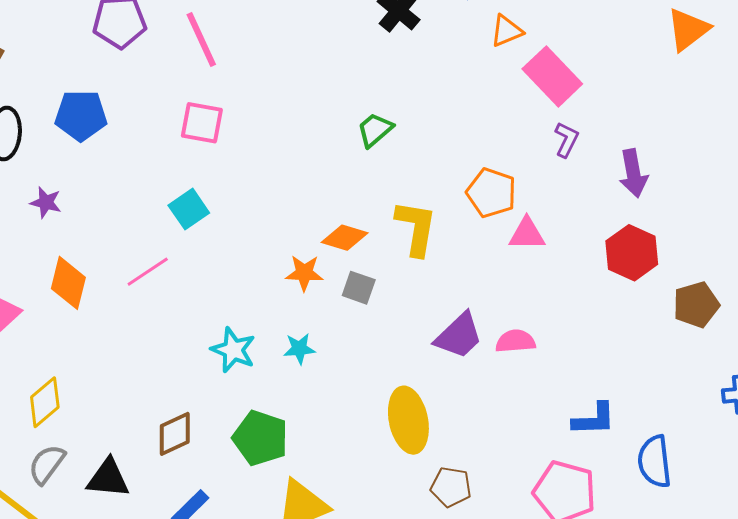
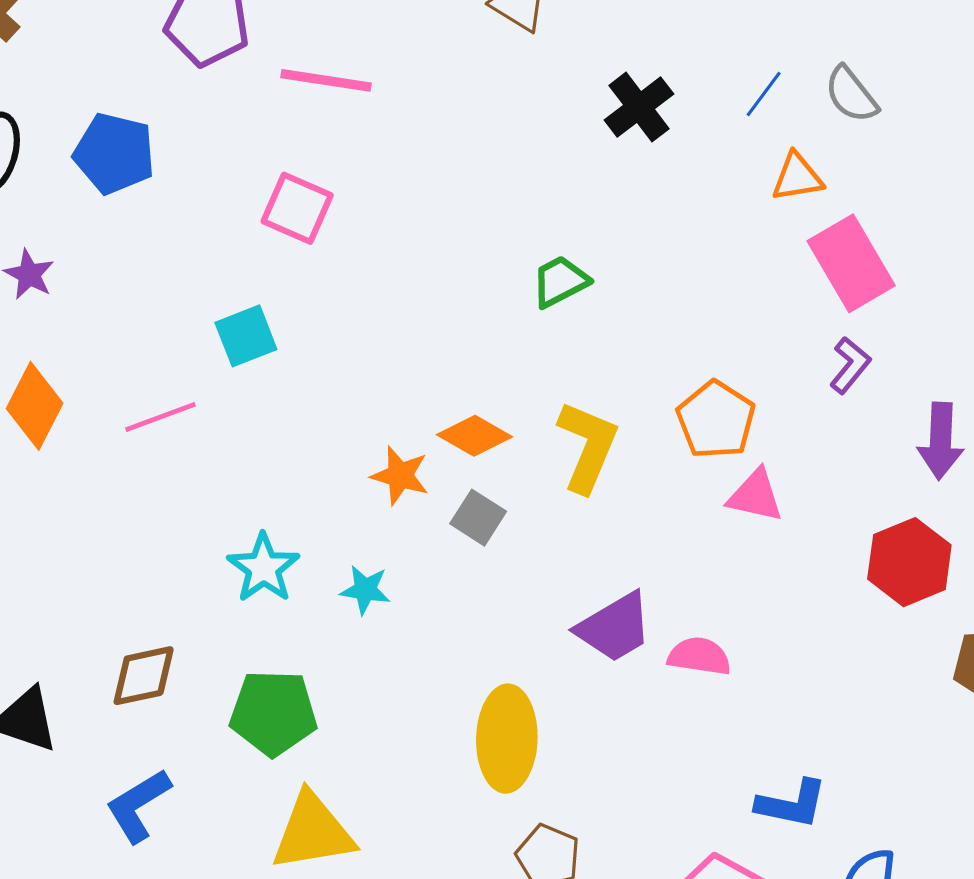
pink line: (201, 39) -> (326, 80), turned -70
green pentagon: (260, 438) -> (273, 713), turned -30

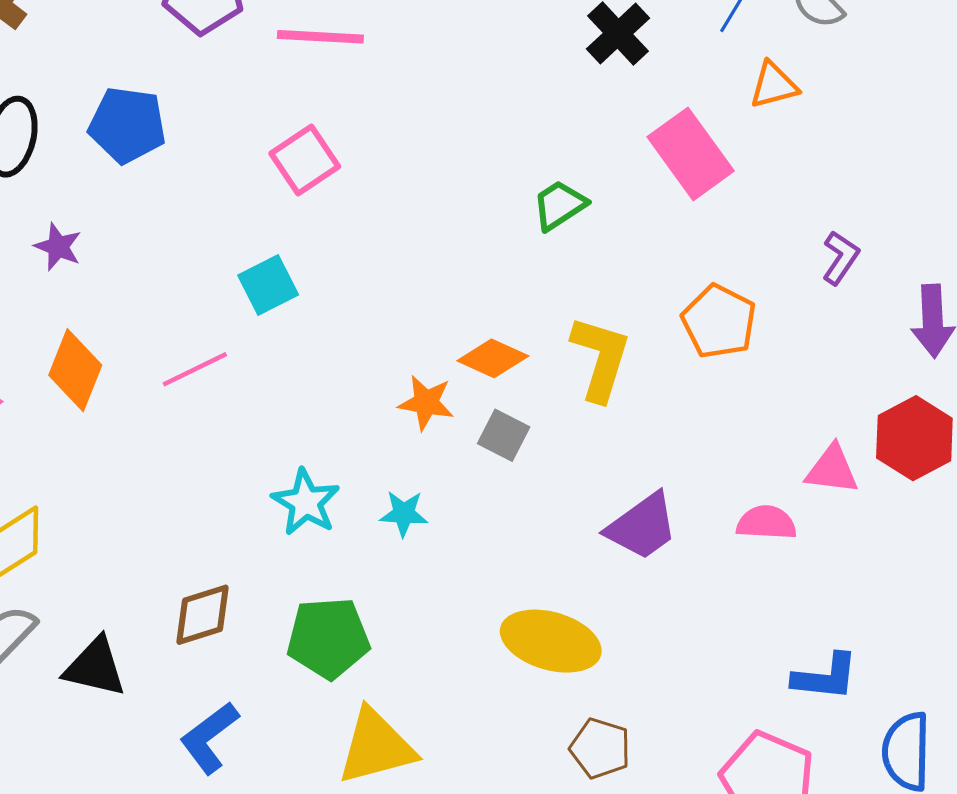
pink square: (297, 208) -> (305, 160), turned 38
pink rectangle: (851, 263) -> (691, 154), moved
pink triangle: (755, 496) -> (832, 469), moved
pink semicircle: (699, 656) -> (766, 523), moved
yellow ellipse: (507, 739) -> (551, 641), turned -70

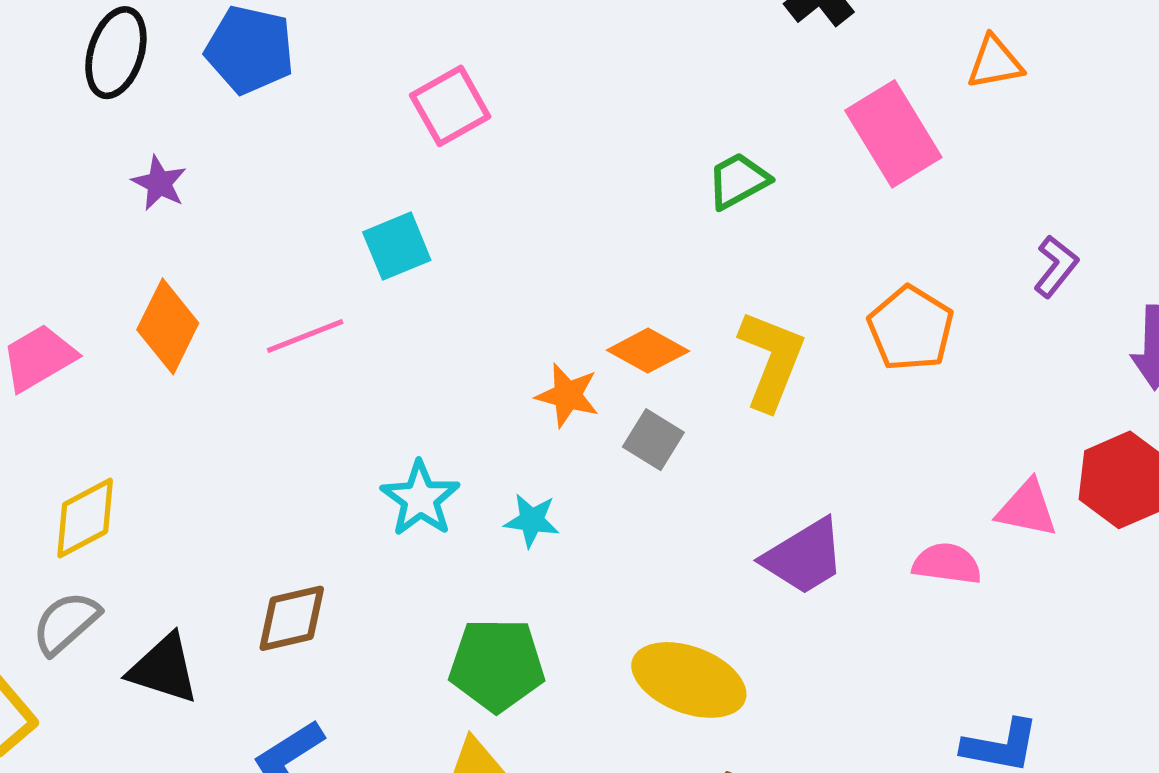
green pentagon: (328, 638) -> (497, 665), moved

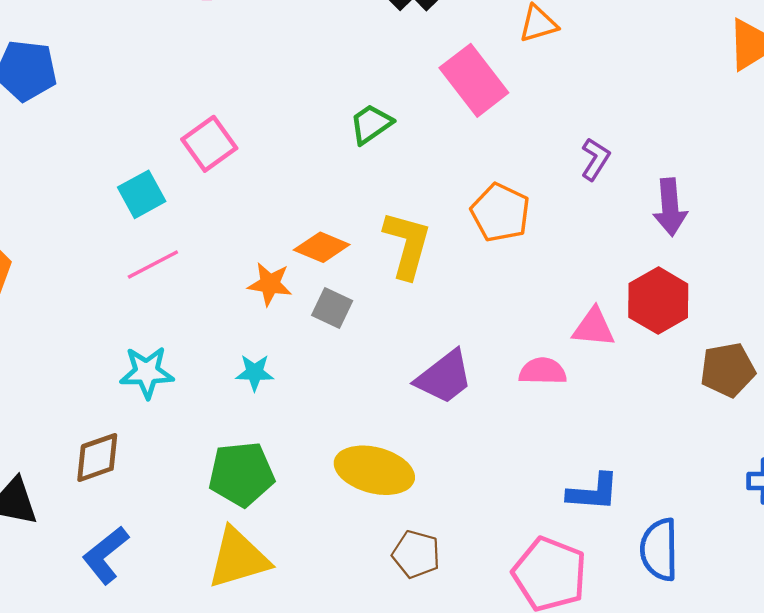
pink square: (450, 106) -> (209, 144), moved
pink line: (305, 336) -> (153, 264), moved
cyan star: (420, 499) -> (147, 372), moved, turned -30

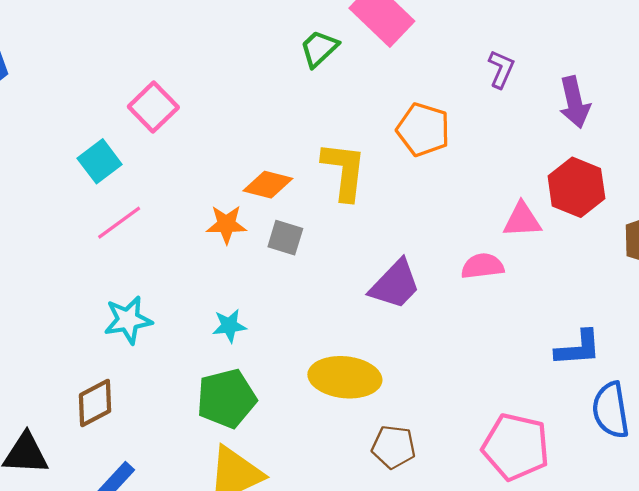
green trapezoid: (371, 124) -> (319, 48), moved
cyan star: (255, 372) -> (229, 326), moved
blue L-shape: (593, 492) -> (578, 348), moved

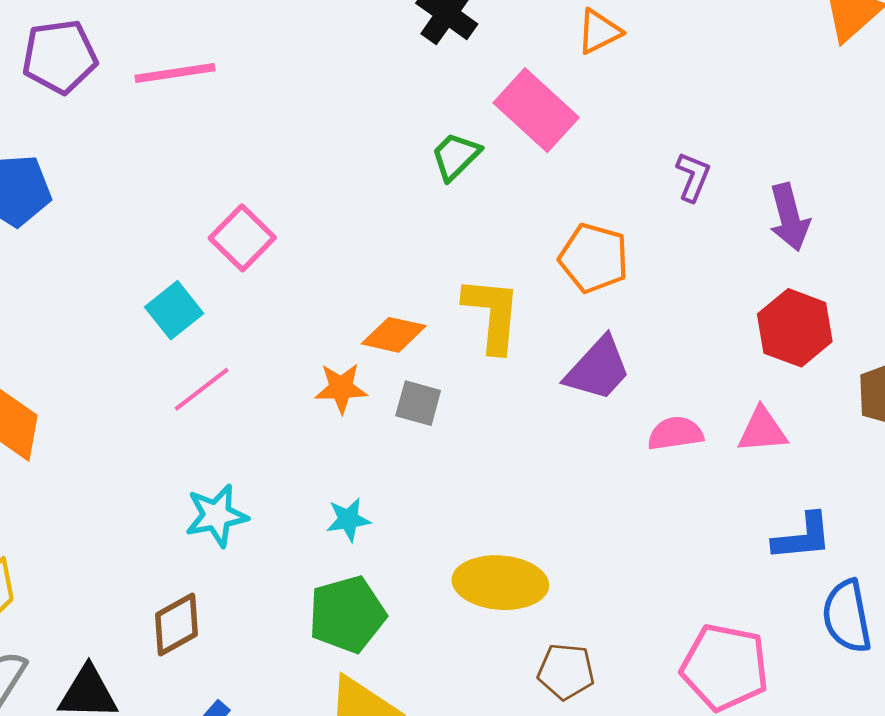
pink triangle: (522, 220) -> (762, 430), moved
purple trapezoid: (395, 285) -> (598, 369), moved

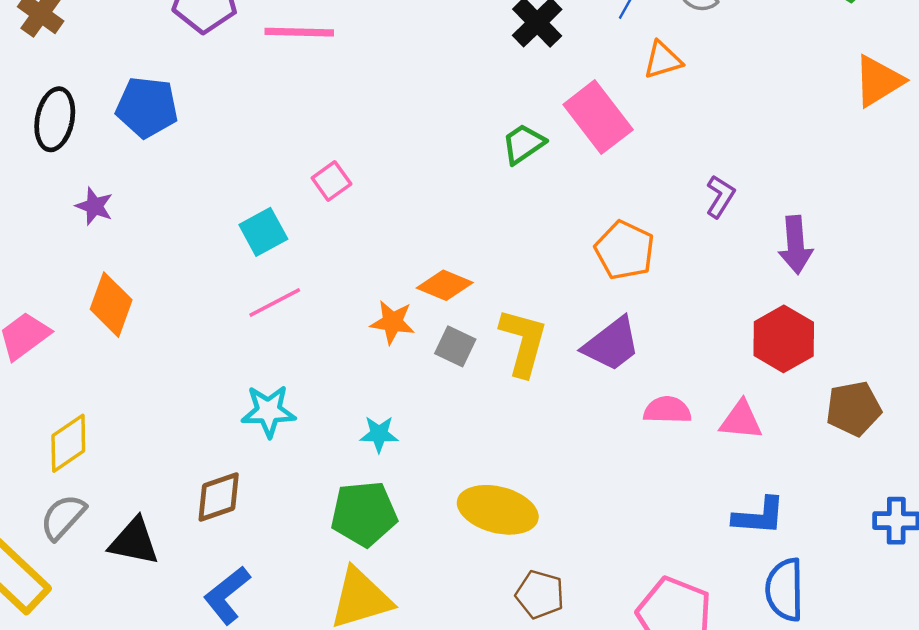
pink square: (242, 238) -> (331, 181), size x0.7
yellow L-shape: (492, 314) -> (523, 342), moved

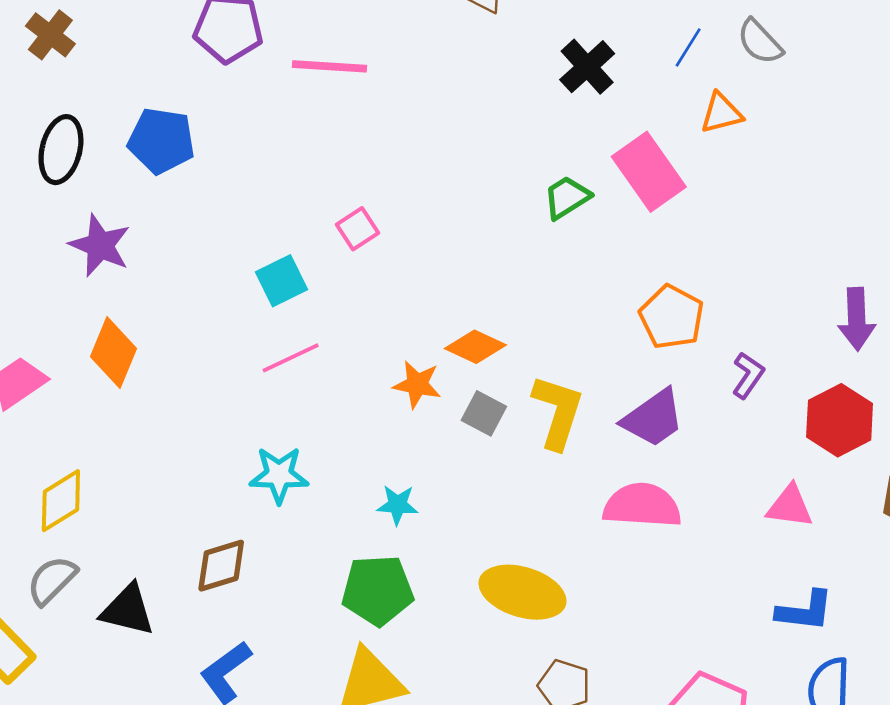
purple L-shape: (720, 196) -> (748, 375), moved
purple star: (94, 206) -> (100, 245), size x1.5
pink semicircle: (667, 410) -> (642, 506), moved, size x1.5

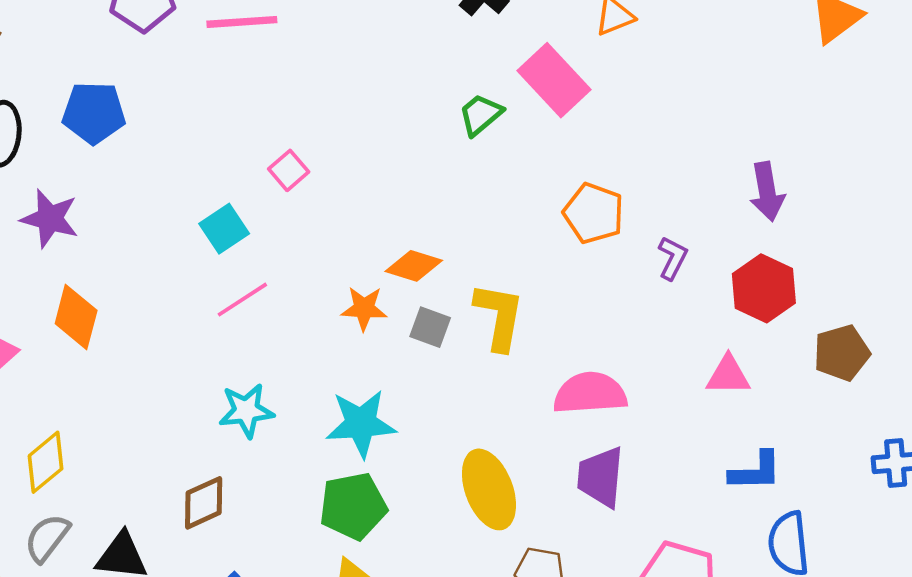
purple trapezoid: (653, 418) -> (601, 477), moved, turned 138
cyan star: (397, 505) -> (361, 424), size x1.8
yellow ellipse: (522, 592) -> (489, 489), turned 60

